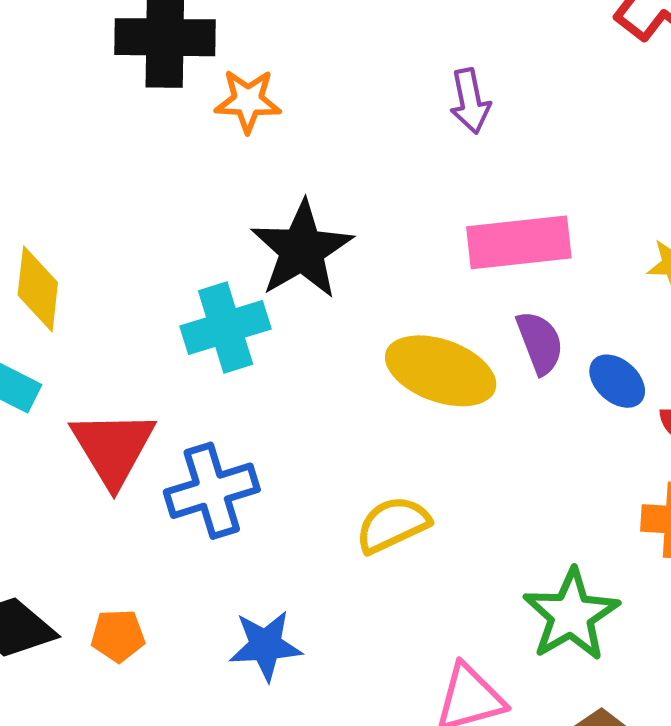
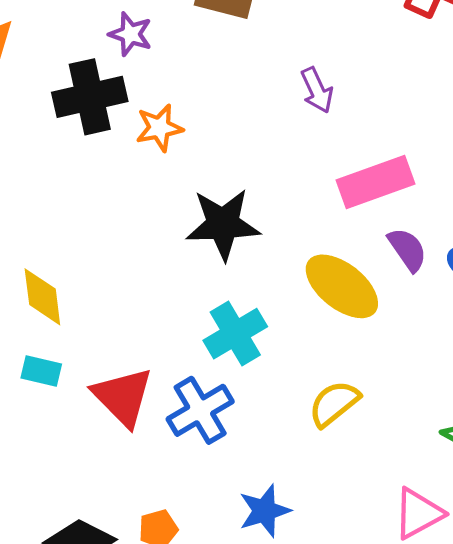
black star: (302, 250) -> (223, 224), turned -30
cyan cross: (226, 327) -> (235, 334), moved
yellow ellipse: (441, 371) -> (342, 286), turned 32

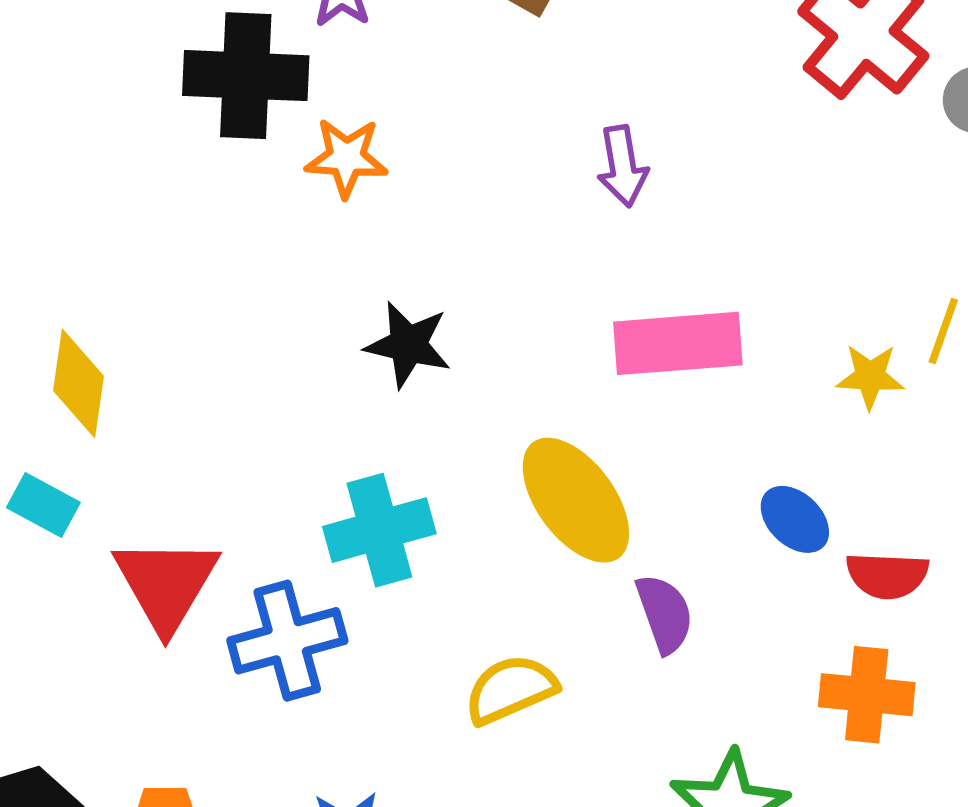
black star: (223, 224) -> (408, 345), size x0.7
purple semicircle: (407, 249) -> (665, 614), moved

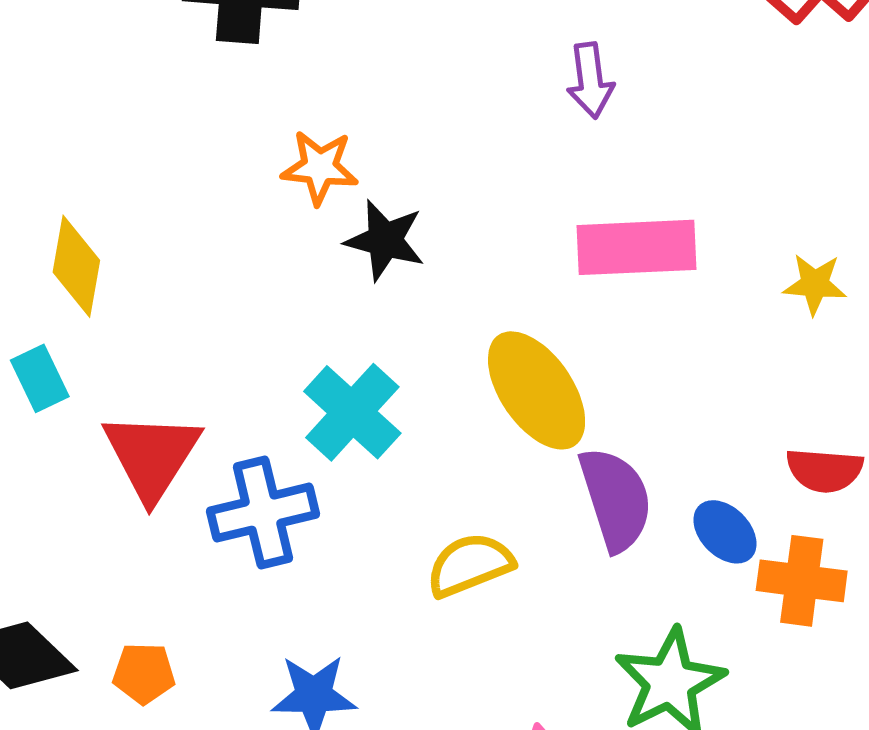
orange star: (346, 158) -> (320, 167), moved
cyan rectangle: (43, 505) -> (40, 378), turned 34
blue ellipse: (795, 519) -> (725, 532), moved
cyan cross: (379, 530) -> (352, 412), turned -34
purple semicircle: (665, 614) -> (616, 499), size x1.4

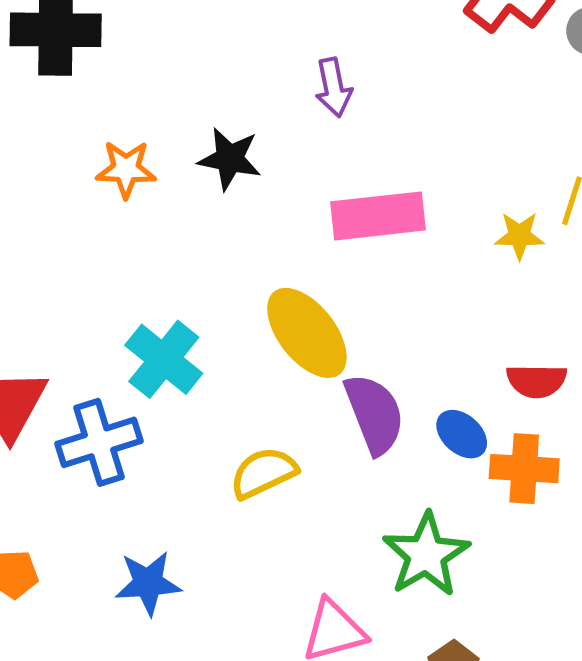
black star: (385, 240) -> (230, 159), moved

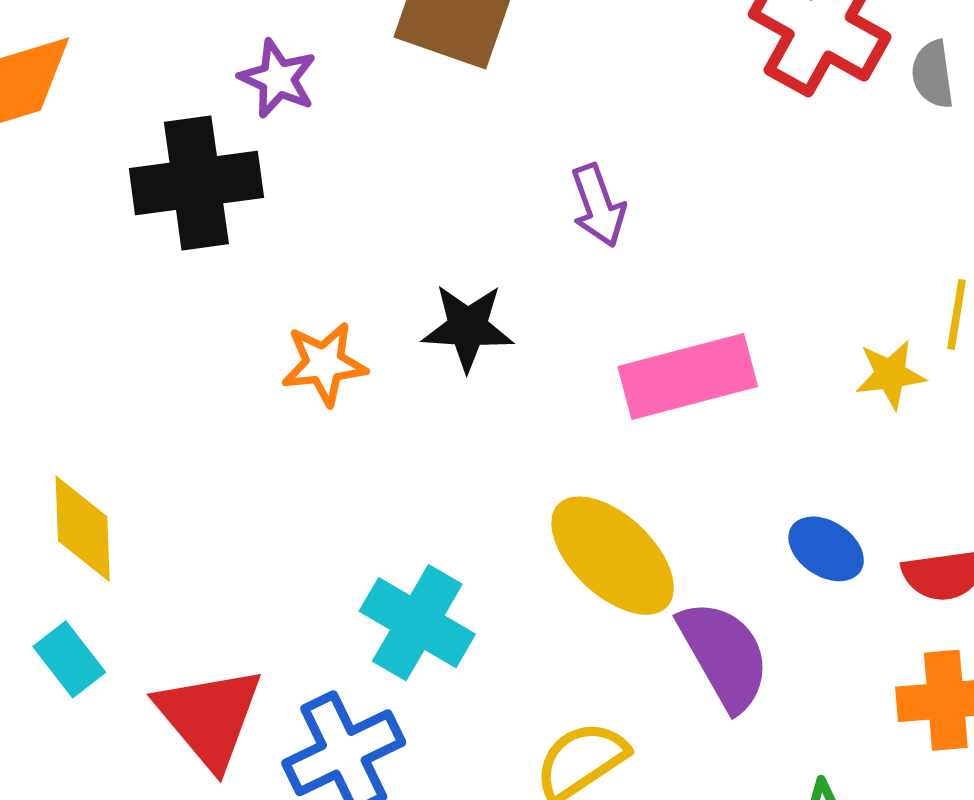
blue ellipse: (462, 434) -> (826, 549), moved

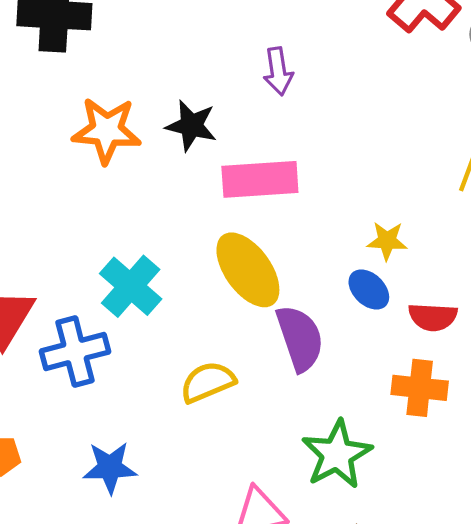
orange star: (324, 364) -> (107, 130), size x1.4
yellow star: (890, 374) -> (387, 241), moved
pink rectangle: (688, 376) -> (260, 179), moved

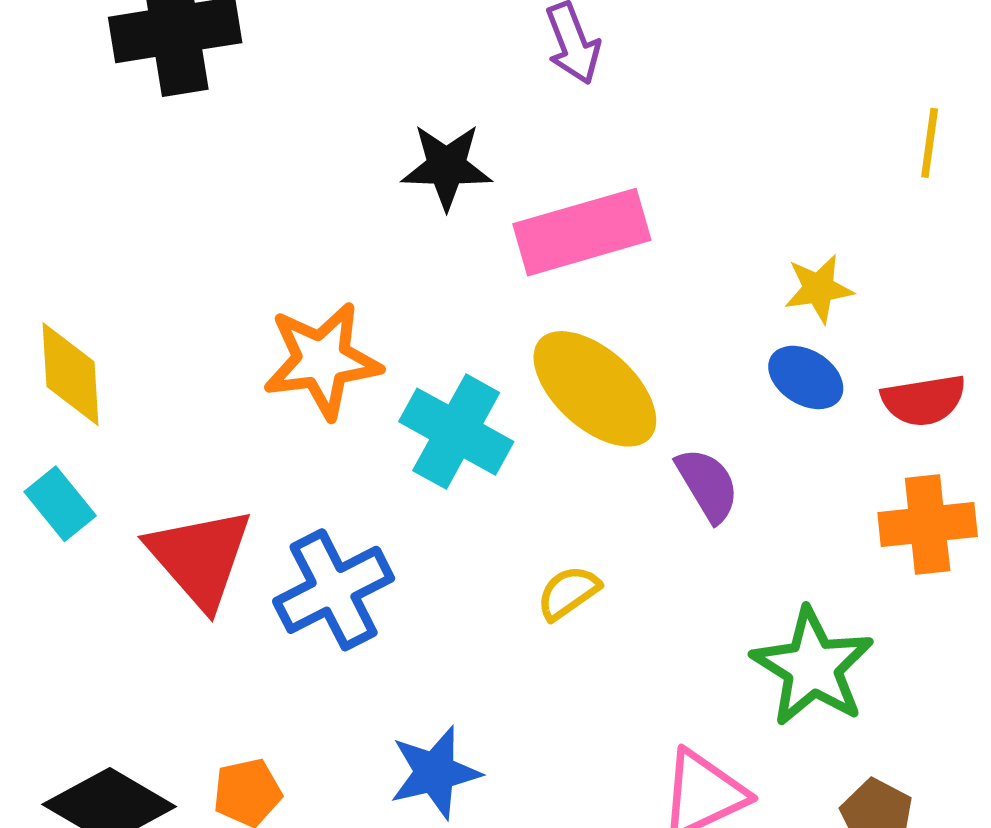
orange star: (107, 130) -> (322, 360), moved
cyan cross: (131, 286) -> (456, 432), moved
purple semicircle: (300, 338) -> (707, 485), size x0.7
yellow semicircle: (208, 382) -> (568, 593), size x0.7

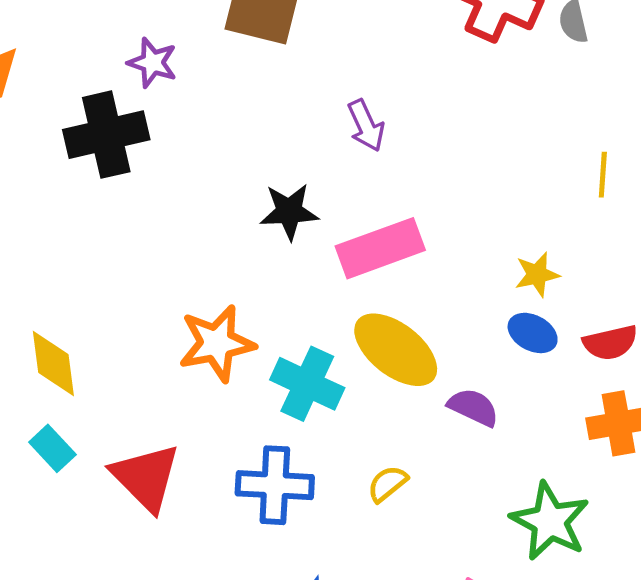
purple semicircle: (707, 485) -> (473, 407), turned -30
blue cross: (334, 590) -> (275, 485), moved, turned 34

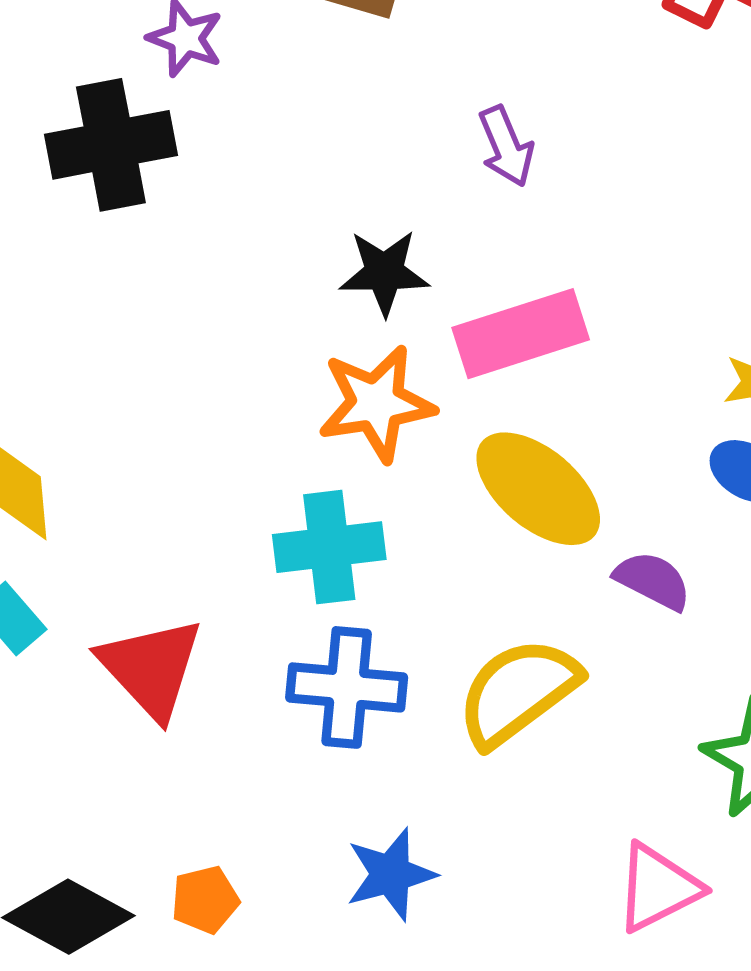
orange star: (217, 343) -> (376, 403), moved
cyan cross: (307, 384) -> (329, 547), moved, turned -34
yellow semicircle: (387, 484) -> (518, 692), size x2.0

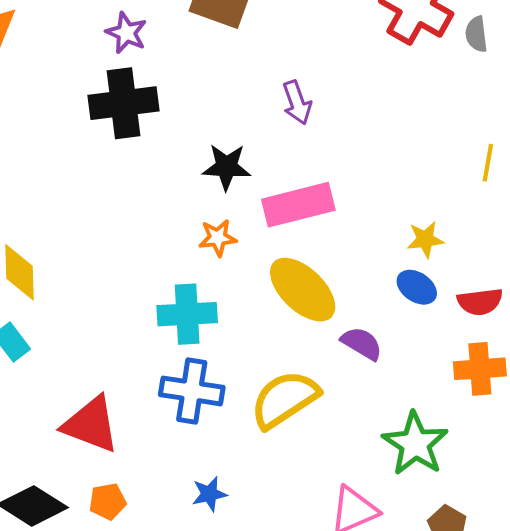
black cross: (111, 145) -> (124, 103), moved
orange star: (376, 403) -> (218, 238), size x0.6
red triangle: (151, 668) -> (91, 424), moved, turned -30
blue star: (391, 874) -> (209, 494), size x0.7

